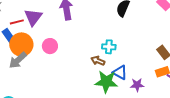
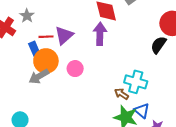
cyan cross: (109, 47) -> (136, 82), size x1.5

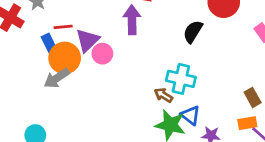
purple triangle: (64, 35) -> (87, 40), moved
black semicircle: (158, 45) -> (193, 32), moved
pink circle: (75, 69) -> (102, 54), moved

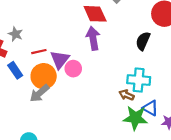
blue rectangle: (50, 44) -> (15, 70), moved

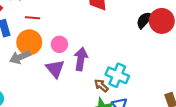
purple arrow: (93, 38) -> (81, 59), moved
black semicircle: (143, 41) -> (144, 20), moved
purple triangle: (60, 60) -> (55, 69), moved, turned -36

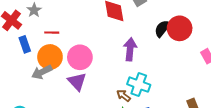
pink circle: (59, 44) -> (80, 57), size x1.5
purple arrow: (81, 59) -> (130, 49), moved

